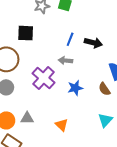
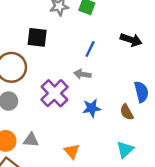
black arrow: (93, 43) -> (131, 40), moved

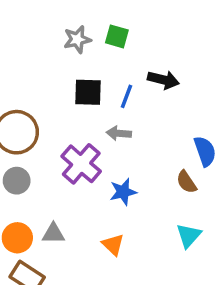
black square: (37, 37) -> (88, 92), moved
black arrow: (131, 40) -> (163, 80), moved
blue star: (92, 108) -> (123, 192), moved

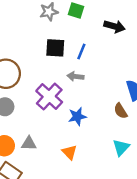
black arrow: (163, 80) -> (114, 26), moved

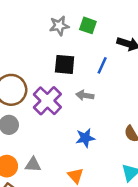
blue line: (81, 51) -> (102, 65), moved
purple cross: (49, 97) -> (47, 101), moved

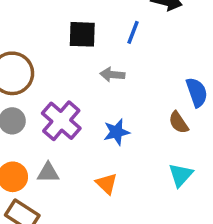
purple cross: (47, 101) -> (61, 121), moved

